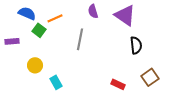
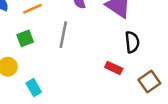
green square: (39, 30) -> (25, 38), moved, turned 32
red rectangle: (118, 84) -> (114, 68), moved

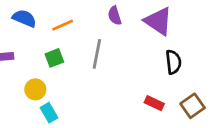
red rectangle: (114, 68) -> (154, 103), moved
cyan rectangle: (34, 88) -> (49, 113), moved

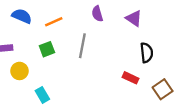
purple triangle: (158, 21) -> (134, 18), size x0.7
yellow circle: (35, 89) -> (19, 71), moved
red rectangle: (154, 103) -> (130, 78), moved

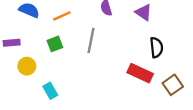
red rectangle: (130, 78) -> (140, 73), size x1.5

